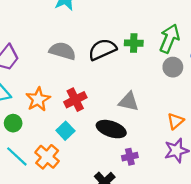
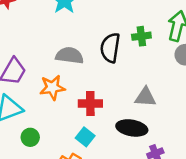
black semicircle: (102, 49) -> (110, 48), turned -48
orange star: (38, 99) -> (52, 87), moved, turned 30
red cross: (75, 100) -> (90, 104), turned 35

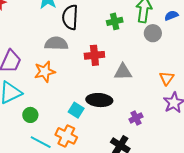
black semicircle: (110, 48) -> (70, 17), moved
red cross: (90, 104) -> (94, 55), moved
black ellipse: (132, 128) -> (99, 100), moved

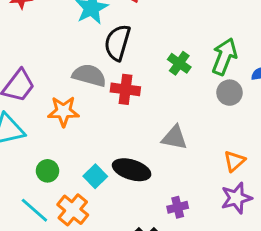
green cross: (115, 21) -> (179, 63), turned 35
red cross: (94, 55) -> (125, 89), moved
green circle: (30, 115) -> (47, 171), moved

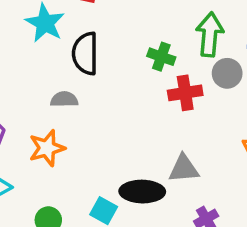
gray semicircle: (89, 75) -> (64, 99), size x0.7
red cross: (125, 89) -> (185, 93), moved
gray triangle: (174, 138) -> (184, 169), moved

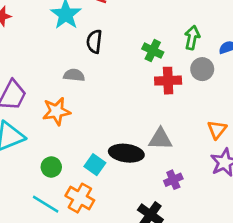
green arrow: (210, 35) -> (192, 38), size x0.7
black semicircle: (85, 53) -> (94, 42), size x0.7

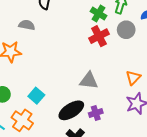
green cross: (153, 51) -> (98, 13), moved
red cross: (168, 81) -> (99, 36), turned -30
black ellipse: (126, 153) -> (71, 110), moved, turned -45

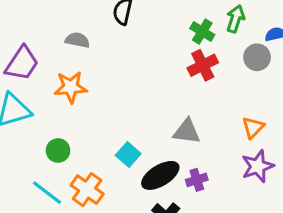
gray semicircle: (27, 25) -> (77, 40), moved
gray circle: (126, 30) -> (257, 57), moved
cyan square: (36, 96) -> (128, 154), moved

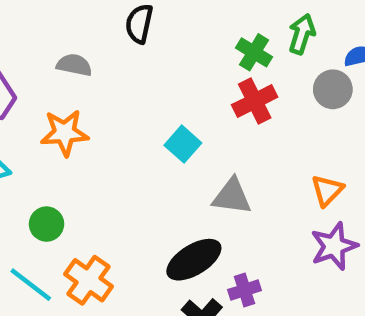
cyan square: (128, 154) -> (183, 144), moved
purple cross: (197, 180) -> (245, 290), moved

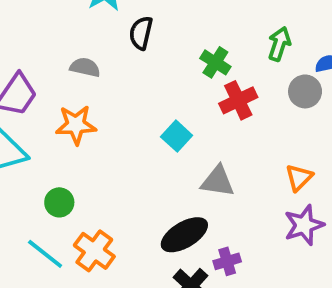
green cross: (254, 52) -> (215, 62), moved

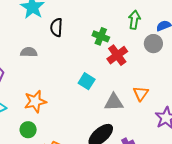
orange star: (76, 125) -> (35, 101), moved
orange triangle: (299, 178) -> (141, 93), moved

